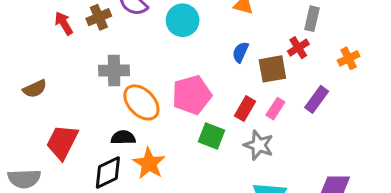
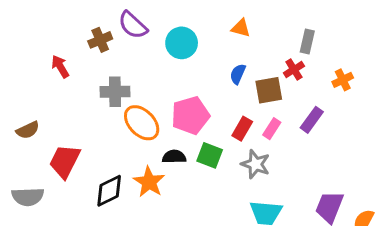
red arrow: (64, 23) -> (60, 67), moved
brown semicircle: (35, 89) -> (28, 130), moved
black semicircle: (123, 137) -> (174, 157), moved

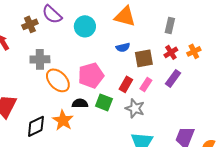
orange triangle: (241, 28) -> (125, 16), size x1.6
red cross: (294, 70) -> (171, 52), moved
blue semicircle: (238, 74) -> (123, 47), turned -128

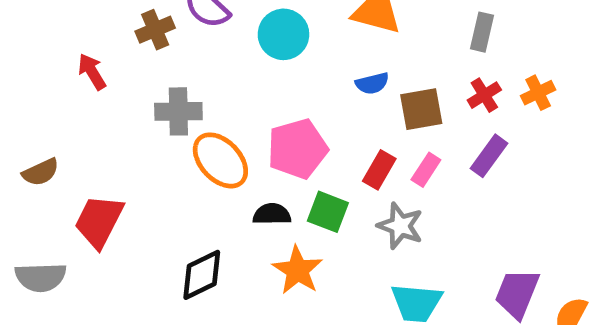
orange star: (63, 120) -> (297, 270), moved
black diamond: (36, 126) -> (202, 275), moved

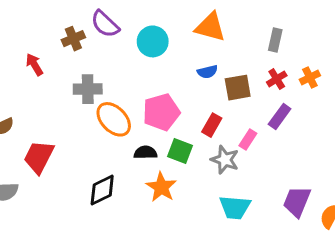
pink rectangle: (426, 170) -> (248, 140), moved

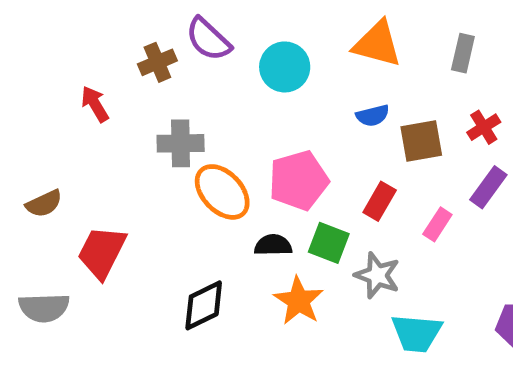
gray rectangle: (275, 40) -> (463, 53), moved
gray star: (225, 160) -> (377, 275), moved

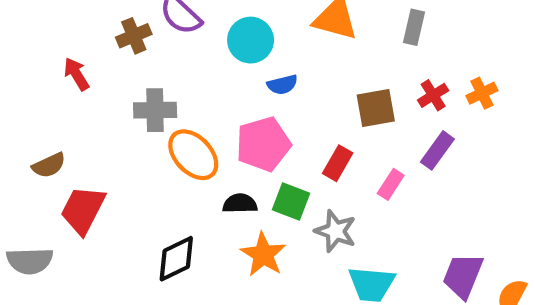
blue semicircle: (373, 116) -> (282, 85), moved
brown semicircle: (44, 204) -> (49, 165), moved

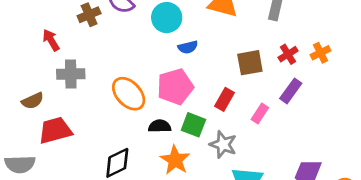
gray cross: (155, 110) -> (71, 74), moved
red trapezoid: (83, 210) -> (55, 130), turned 48

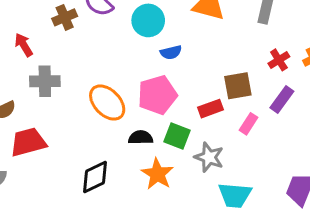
brown square: (250, 63) -> (238, 86), moved
red rectangle: (225, 99) -> (210, 109), turned 40

